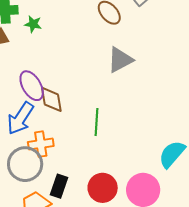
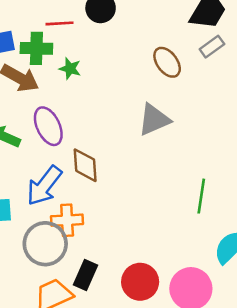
gray triangle: (120, 60) -> (154, 120), moved
purple ellipse: (32, 86) -> (48, 126), moved
green line: (96, 122) -> (201, 196), moved

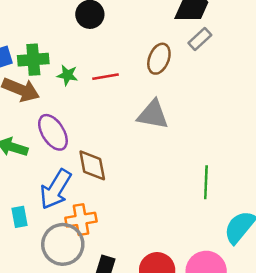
red line: (59, 23) -> (106, 77), moved
brown ellipse: (167, 62) -> (159, 59), turned 64
gray triangle: (154, 120) -> (153, 115), turned 40

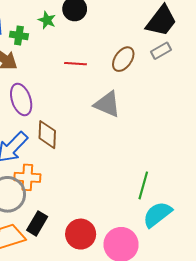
green cross: (33, 60) -> (19, 35), size x0.7
green star: (67, 75) -> (47, 20), moved
green line: (206, 182) -> (143, 185), moved

